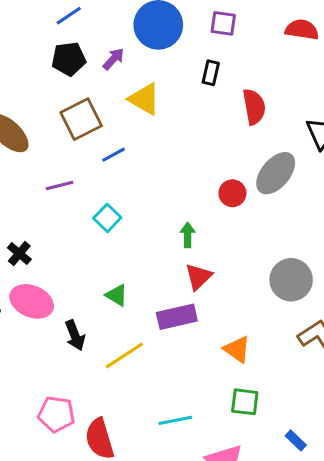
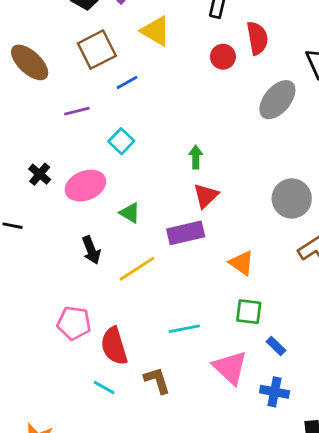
red circle: (232, 193) -> (223, 57), moved
pink ellipse: (32, 301) -> (85, 186), moved, turned -45
blue rectangle: (296, 440) -> (276, 346), moved

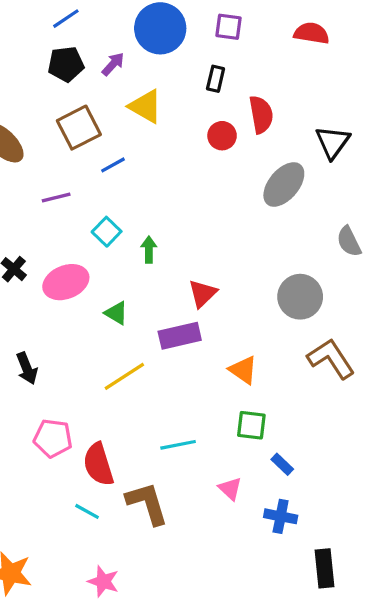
green arrow: (196, 157) -> (149, 250), moved
black arrow: (91, 250) -> (27, 368), moved
pink triangle: (230, 367) -> (230, 489), size x0.6
brown L-shape: (157, 380) -> (147, 503), size x1.4

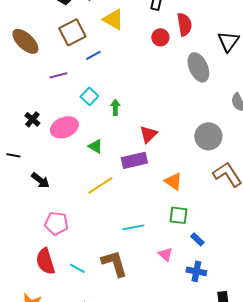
gray ellipse: (284, 184) -> (198, 67), turned -64
black arrow: (27, 368) -> (40, 180), turned -30
red semicircle: (98, 464) -> (45, 261), moved

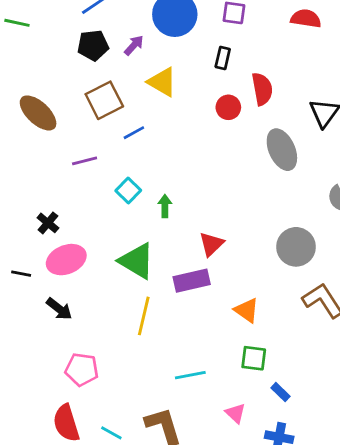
pink ellipse: (64, 127) -> (66, 260), moved
green triangle: (95, 146) -> (137, 261), size x1.8
yellow line: (100, 185) -> (144, 316), turned -44

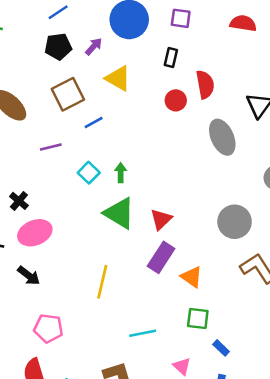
green arrow: (165, 206) -> (121, 173), moved
green triangle: (137, 261) -> (119, 213), moved
purple rectangle: (192, 281) -> (161, 257), moved, turned -44

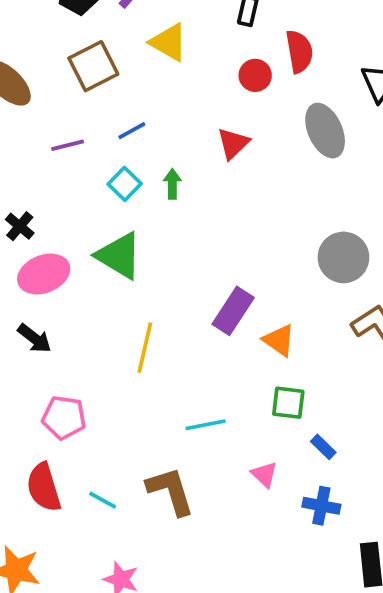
blue line: (94, 122) -> (132, 131), moved
green triangle: (119, 213) -> (119, 256), moved
red triangle: (161, 219) -> (233, 143), moved

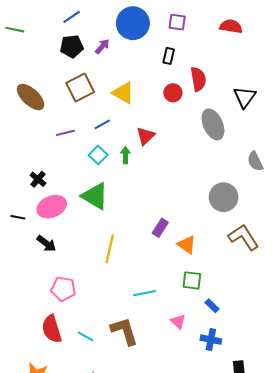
yellow triangle: (169, 42) -> (123, 93), moved
red triangle: (233, 143) -> (146, 136), moved
purple rectangle: (233, 311) -> (160, 228), size x0.7

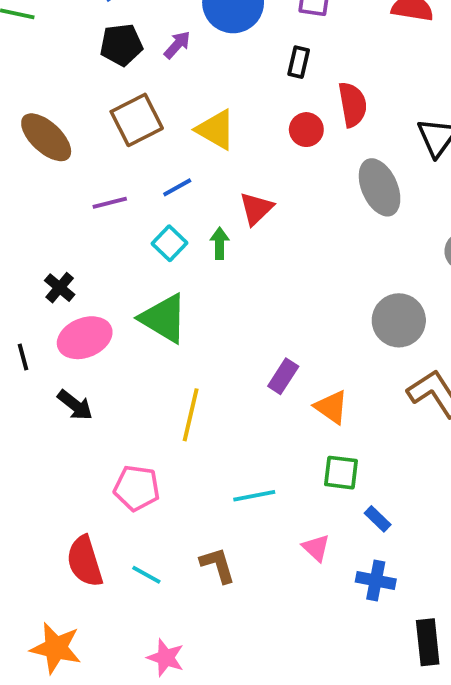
black line: (18, 217) -> (23, 357), turned 64
pink pentagon: (63, 289) -> (137, 488), moved
brown L-shape: (124, 331) -> (218, 565), size x0.7

